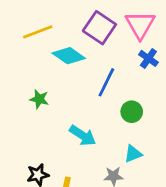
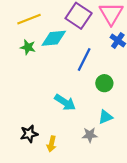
cyan diamond: (69, 56) -> (54, 38), turned -40
green star: (39, 99) -> (28, 47), moved

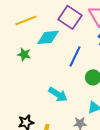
green star: (28, 47) -> (24, 54), moved

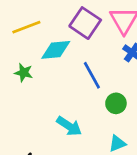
blue line: (75, 56) -> (92, 75), turned -55

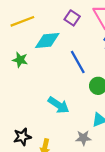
purple square: (85, 23) -> (72, 18), size x0.6

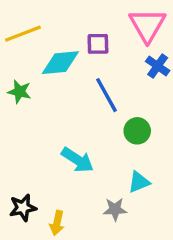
purple square: (72, 18) -> (98, 44), moved, turned -35

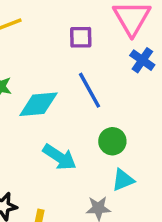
cyan diamond: (60, 63) -> (38, 104), moved
green circle: (137, 131) -> (112, 141), moved

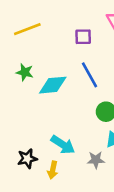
cyan arrow: (60, 157) -> (63, 145), moved

